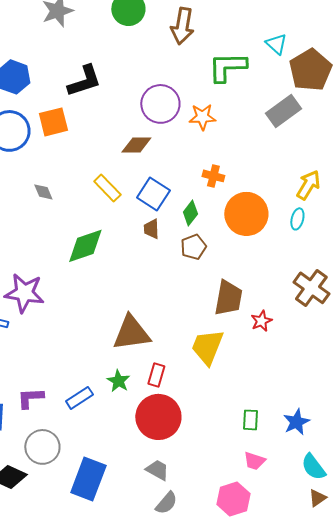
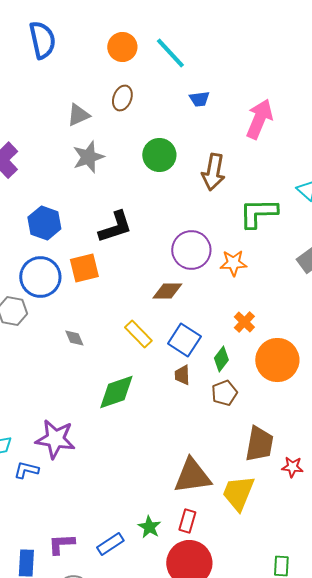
orange cross: (213, 176) -> (244, 322), turned 30
red star: (261, 321) -> (292, 467), turned 30
brown triangle: (131, 333) -> (192, 476), moved

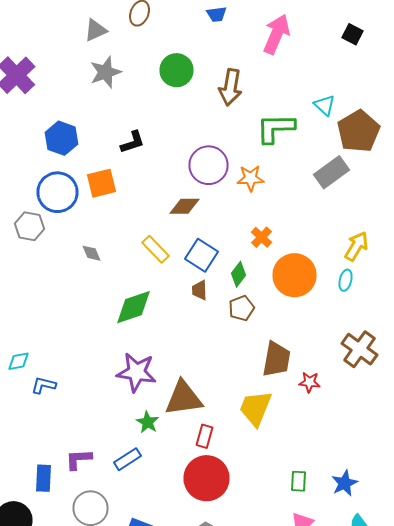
black L-shape: (115, 227) -> (132, 142), size x0.7
purple star: (55, 439) -> (136, 372), moved
brown triangle: (192, 476) -> (184, 398), moved
green star: (149, 527) -> (148, 422), moved

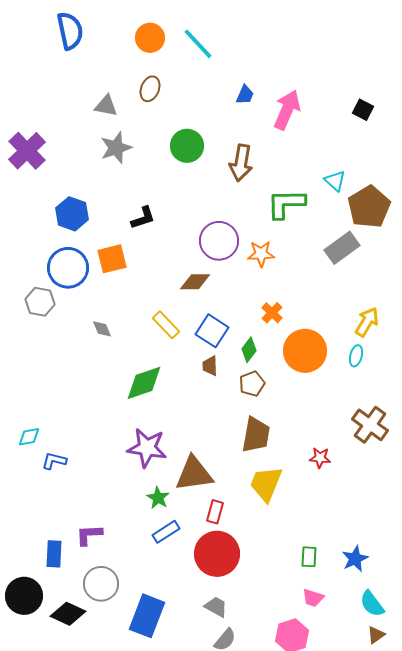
blue trapezoid: (216, 14) -> (245, 95), moved, turned -60
gray triangle: (96, 30) -> (106, 106), turned 35
brown trapezoid: (276, 359) -> (256, 435), moved
blue rectangle: (128, 459) -> (166, 532), moved

